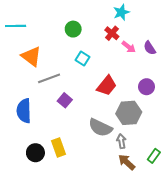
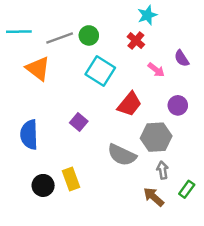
pink arrow: (129, 47) -> (156, 70), moved
cyan square: (83, 58) -> (100, 71), size x1.6
gray line: (49, 78) -> (60, 38), moved
gray arrow: (121, 141) -> (163, 170), moved

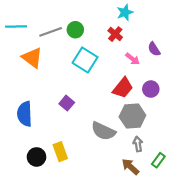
red trapezoid: (130, 104) -> (123, 88), moved

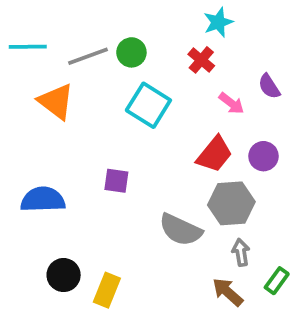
purple square: (67, 103) -> (116, 181), turned -32
blue semicircle: (25, 114) -> (43, 200), turned 90
yellow rectangle: (60, 152) -> (107, 290), moved, turned 42

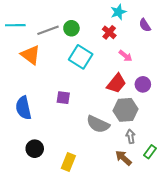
purple semicircle: (269, 86) -> (145, 25), moved
blue semicircle: (43, 200) -> (23, 108), turned -100
yellow rectangle: (107, 290) -> (68, 162), moved

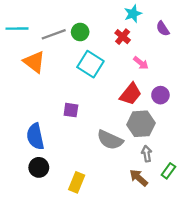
blue semicircle: (23, 108) -> (35, 136), moved

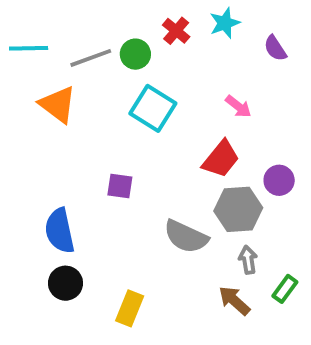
red cross: (123, 37) -> (176, 31), moved
purple circle: (160, 95) -> (279, 180), moved

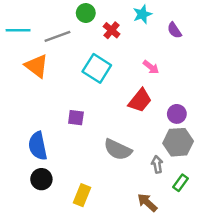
red cross: (176, 31) -> (112, 30), moved
green circle: (135, 54) -> (86, 13), moved
gray hexagon: (238, 209) -> (178, 142), moved
brown arrow: (234, 301) -> (147, 203), moved

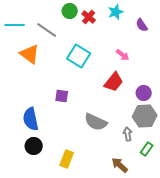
red cross: (112, 30) -> (89, 17), moved
gray line: (57, 36) -> (47, 30), turned 55

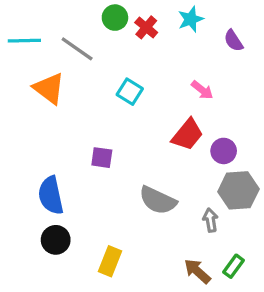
cyan square: (79, 56) -> (130, 92), size x0.7
purple circle: (144, 93) -> (224, 151), moved
green rectangle: (147, 149) -> (233, 266), moved

